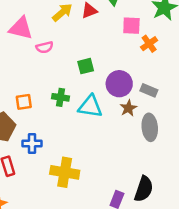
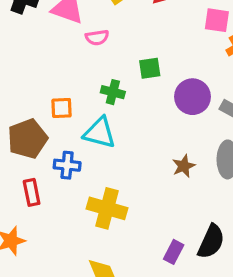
green cross: (60, 97) -> (113, 92), moved
cyan triangle: (90, 107) -> (100, 133), moved
brown star: (128, 108) -> (184, 166), moved

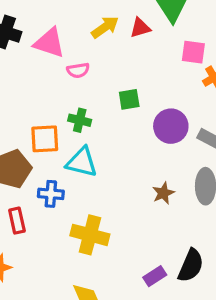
green cross: (113, 92) -> (80, 120), moved
orange square: (62, 108) -> (45, 139), size x1.4
purple rectangle: (174, 252) -> (155, 276), turned 30

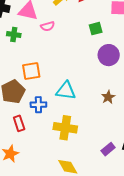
green square: (129, 99) -> (96, 29), moved
green cross: (80, 120) -> (14, 35), moved
cyan triangle: (82, 162) -> (66, 91), moved

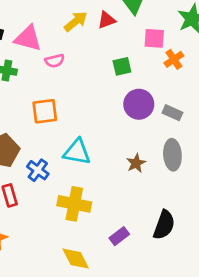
orange square: (31, 71) -> (45, 111), moved
blue cross: (38, 105) -> (38, 170), turned 35
purple rectangle: (108, 149) -> (119, 236), moved

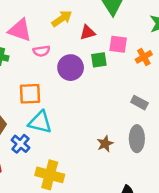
red triangle: (107, 20) -> (87, 32), moved
pink square: (154, 38) -> (118, 44), moved
purple circle: (139, 104) -> (71, 68), moved
cyan triangle: (77, 152) -> (40, 122), moved

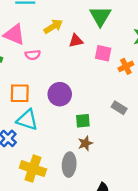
green square: (99, 60) -> (83, 121), moved
purple circle: (71, 68) -> (60, 94), moved
gray ellipse: (137, 139) -> (69, 165), moved

